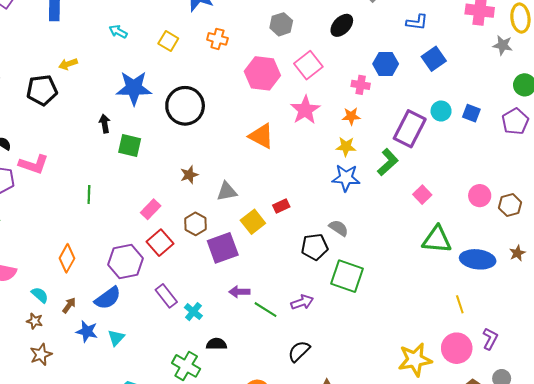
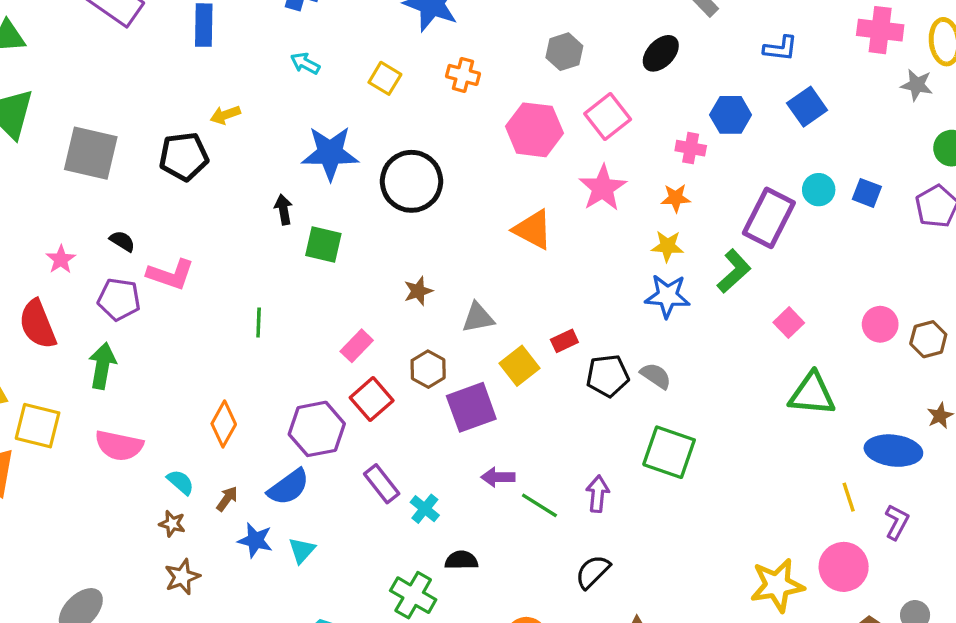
black pentagon: (315, 247) -> (608, 376), moved
blue ellipse: (478, 259) -> (893, 451), moved
purple arrow: (302, 302) -> (598, 494), turned -65
purple L-shape: (490, 339) -> (897, 522), moved

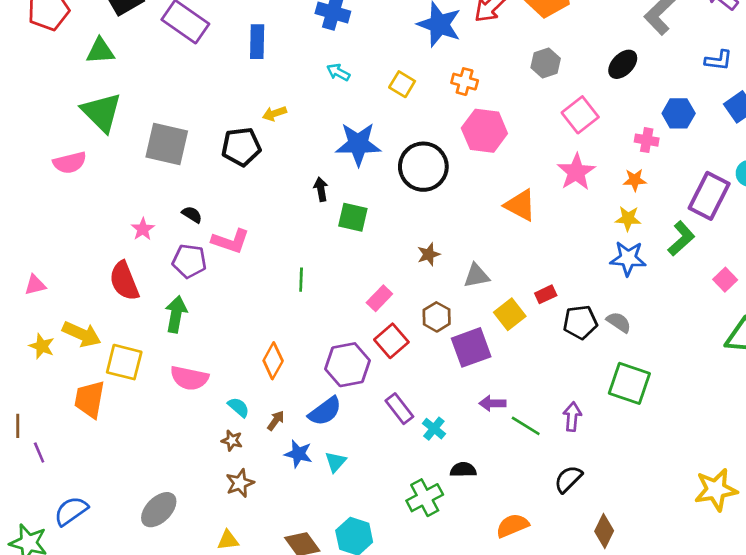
pink hexagon: (534, 130) -> (484, 131), moved
green cross: (413, 595) -> (425, 498), turned 32

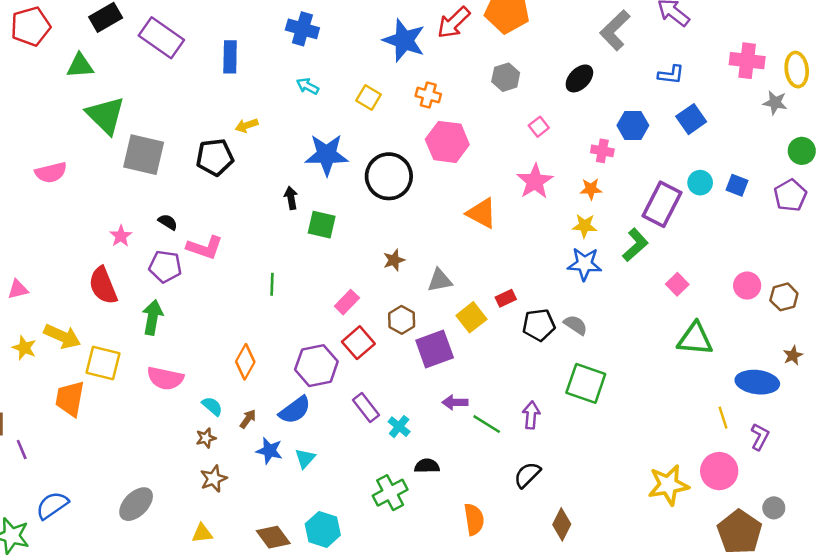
green triangle: (102, 112) -> (106, 115), moved
pink square: (580, 115) -> (539, 127), size x0.6
brown star: (232, 441) -> (206, 438), turned -30
orange semicircle: (512, 526) -> (474, 519), turned 104

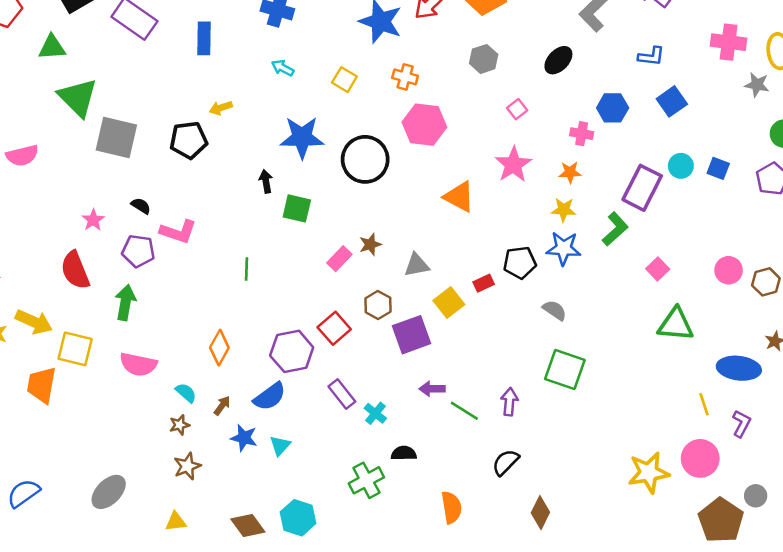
pink rectangle: (347, 302) -> (339, 259), moved
black pentagon: (539, 325) -> (520, 263), moved

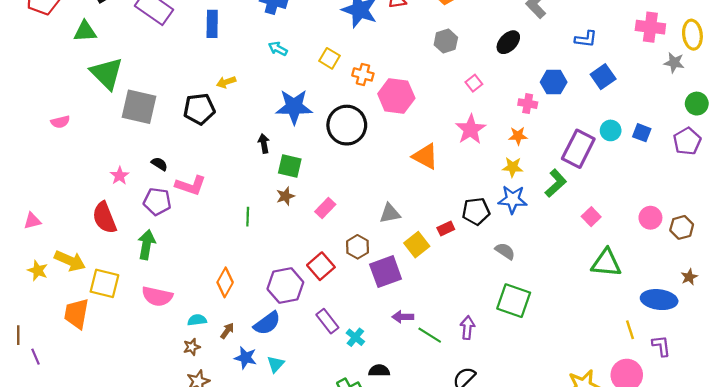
orange cross: (405, 77) -> (363, 74), moved
pink semicircle: (22, 156) -> (60, 122), size x0.7
brown star: (370, 244) -> (285, 196), moved
cyan semicircle: (186, 393) -> (197, 320), turned -48
purple L-shape: (741, 424) -> (661, 346), turned -35

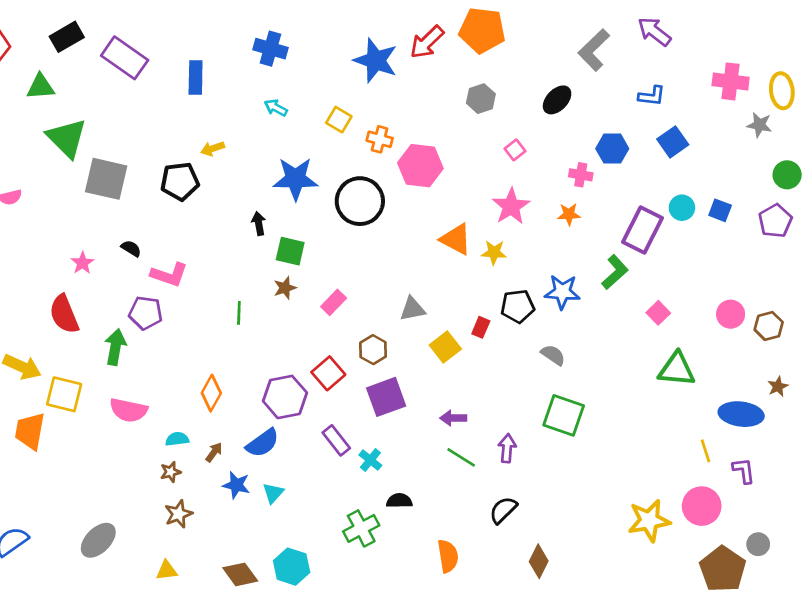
yellow star: (513, 167) -> (494, 252), moved
purple pentagon: (157, 202) -> (146, 313), moved
red rectangle: (446, 228) -> (481, 327), turned -42
purple square: (386, 272) -> (386, 397), moved
purple arrow: (403, 317) -> (453, 418), moved

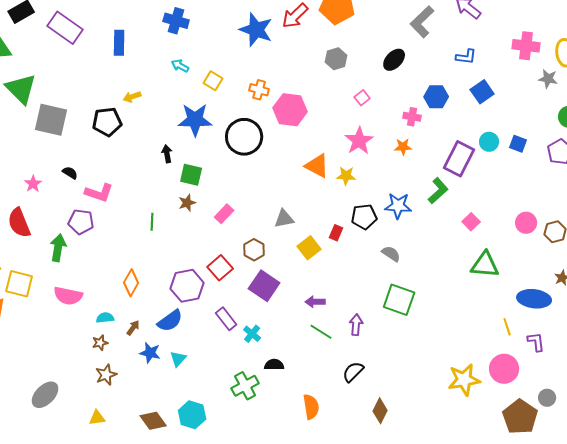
yellow square: (339, 120) -> (213, 81), moved
purple square: (386, 397) -> (264, 286), turned -36

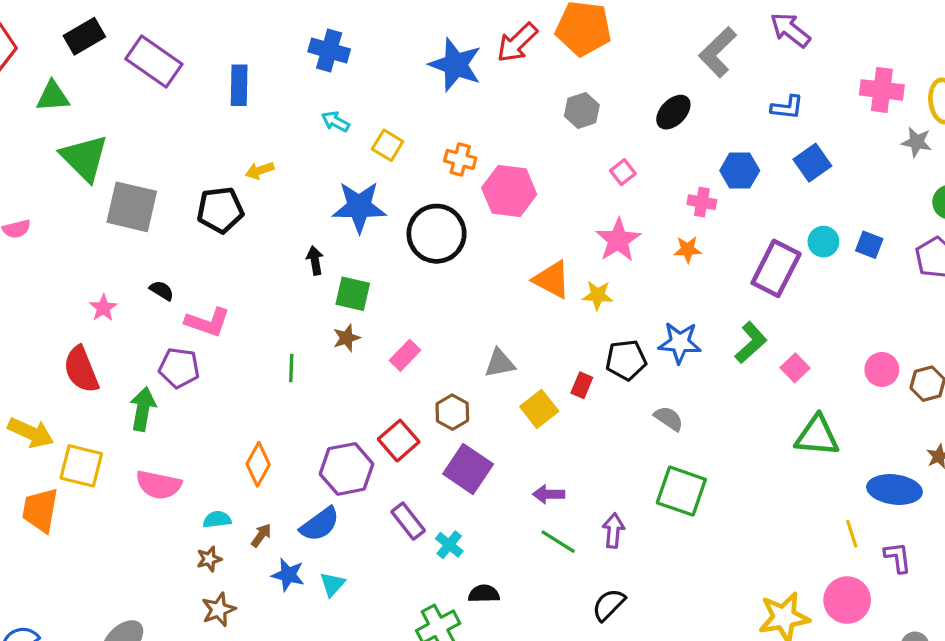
green L-shape: (438, 191) -> (751, 343), moved

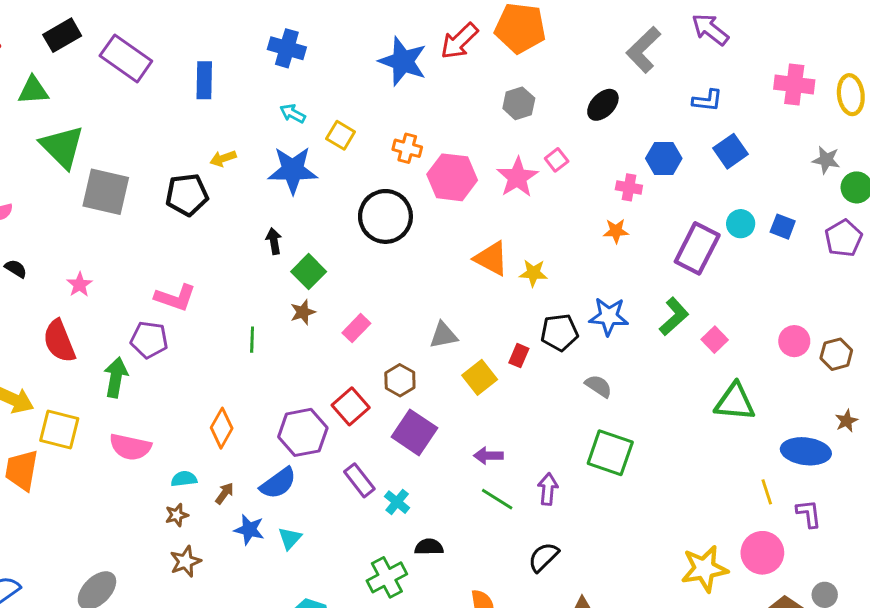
gray star: (917, 142) -> (826, 160), moved
blue star: (359, 207) -> (293, 170), moved
pink star: (618, 240) -> (517, 177), moved
black semicircle: (162, 291) -> (16, 269), moved
green square: (353, 294) -> (309, 272), turned 32

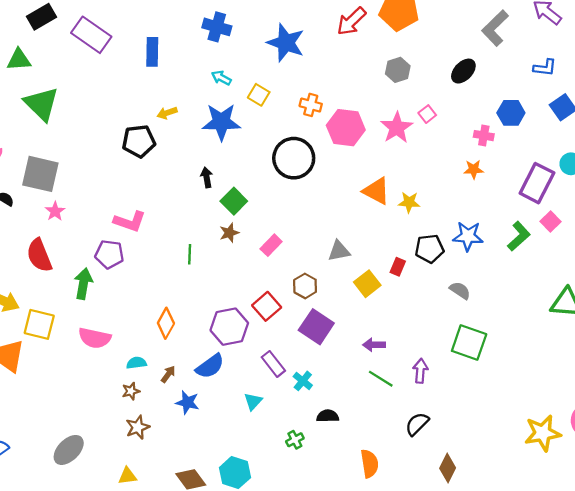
blue star: (403, 61) -> (286, 43), moved
gray square: (106, 192) -> (40, 174), moved
pink square: (715, 340) -> (550, 221), moved
cyan triangle: (290, 538) -> (253, 401), moved
green cross: (387, 577) -> (295, 440), size x0.6

